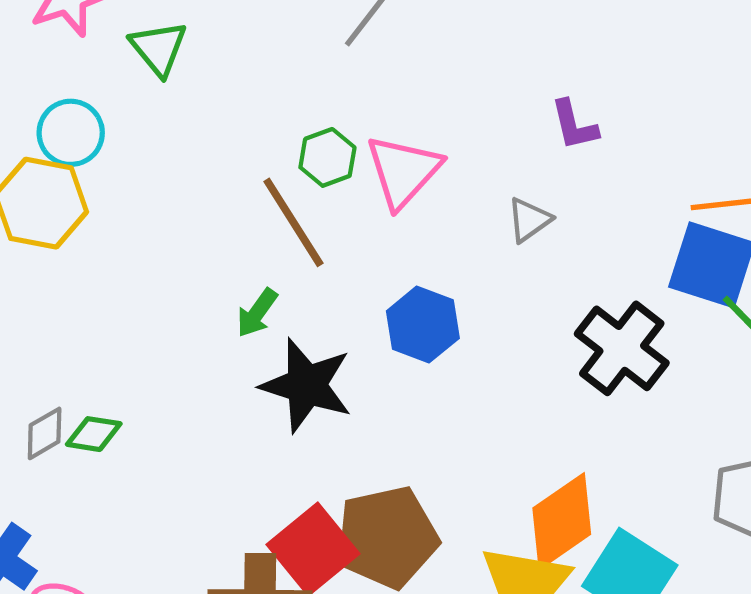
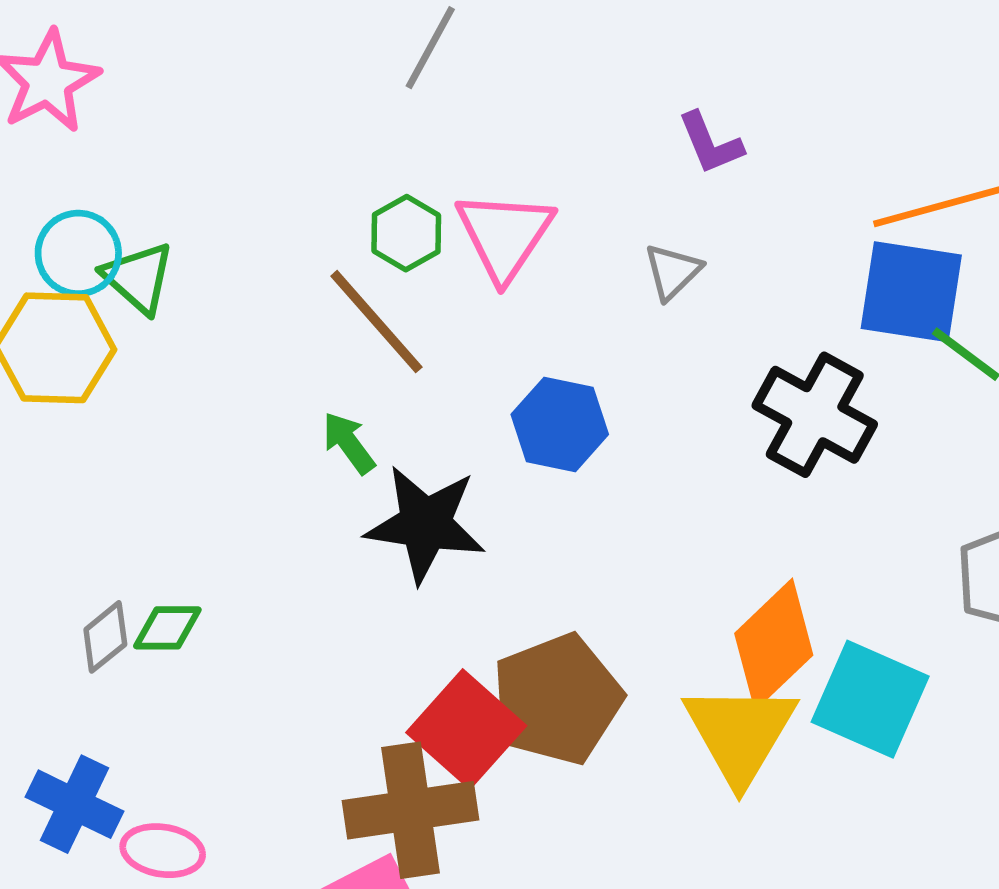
green triangle: (158, 48) -> (138, 278), moved
green arrow: (257, 313) -> (349, 443), turned 117

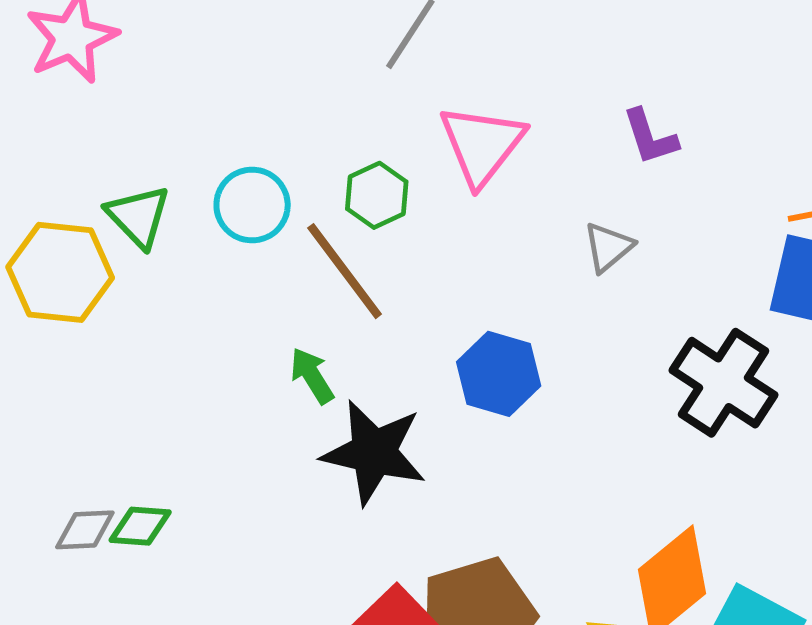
pink triangle: (505, 235) -> (482, 145), moved
cyan circle: (78, 253) -> (252, 205), moved
gray diamond: (105, 637) -> (85, 530), turned 32

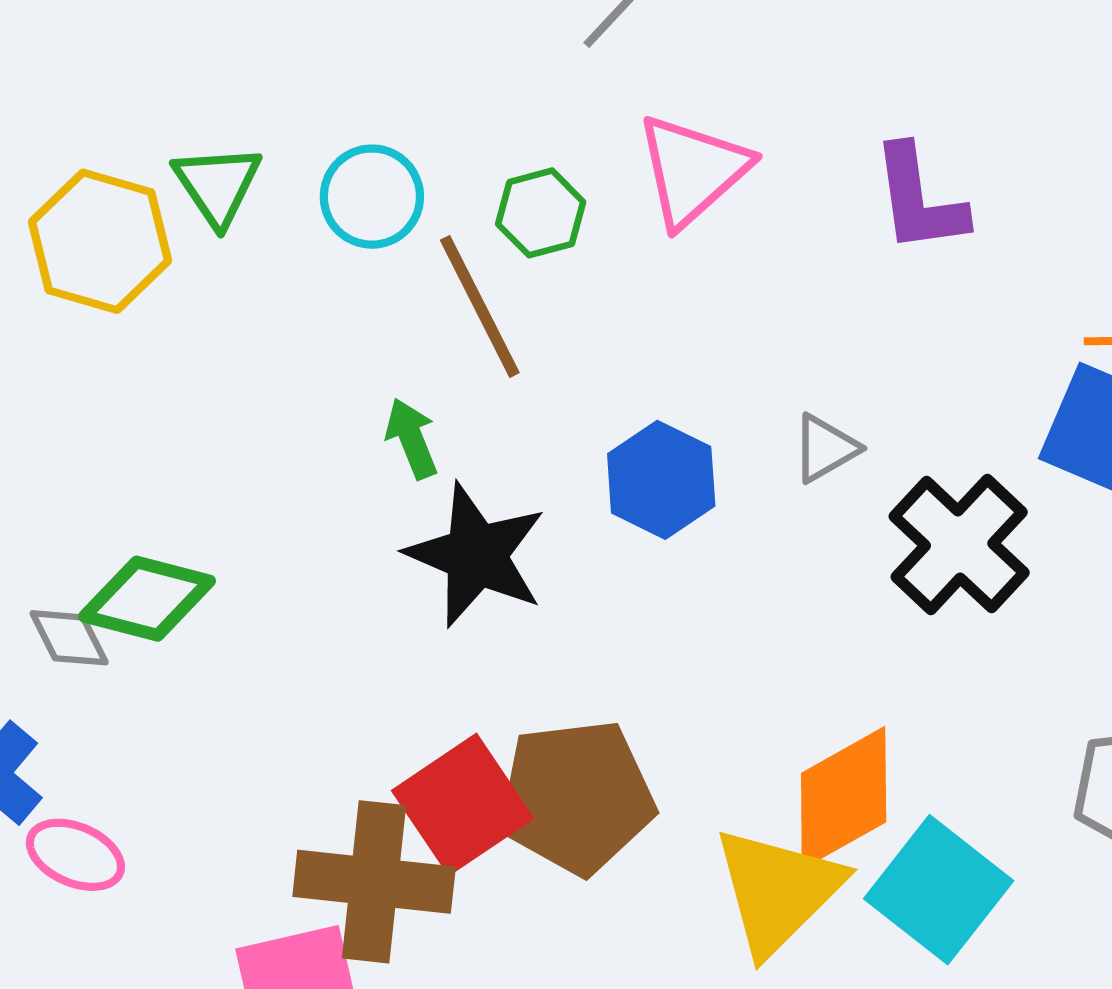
purple L-shape: (650, 137) -> (919, 199), size x1.4
gray triangle: (608, 247) -> (825, 448), moved
green diamond: (140, 526) -> (147, 599), size x1.5
gray diamond: (85, 530) -> (69, 638), moved, turned 56

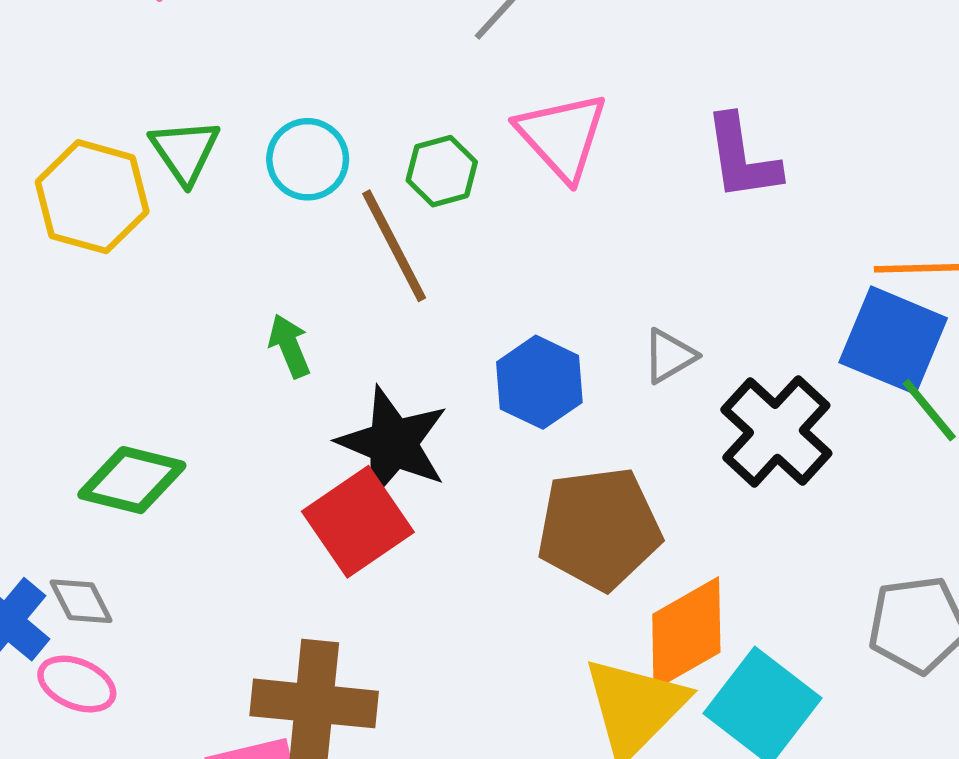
pink triangle: (693, 170) -> (562, 136), turned -30
green arrow: (412, 438) -> (289, 346), moved
gray diamond: (69, 638) -> (81, 601), moved
brown pentagon: (576, 797) -> (599, 529), moved
red square: (463, 804) -> (358, 522), moved

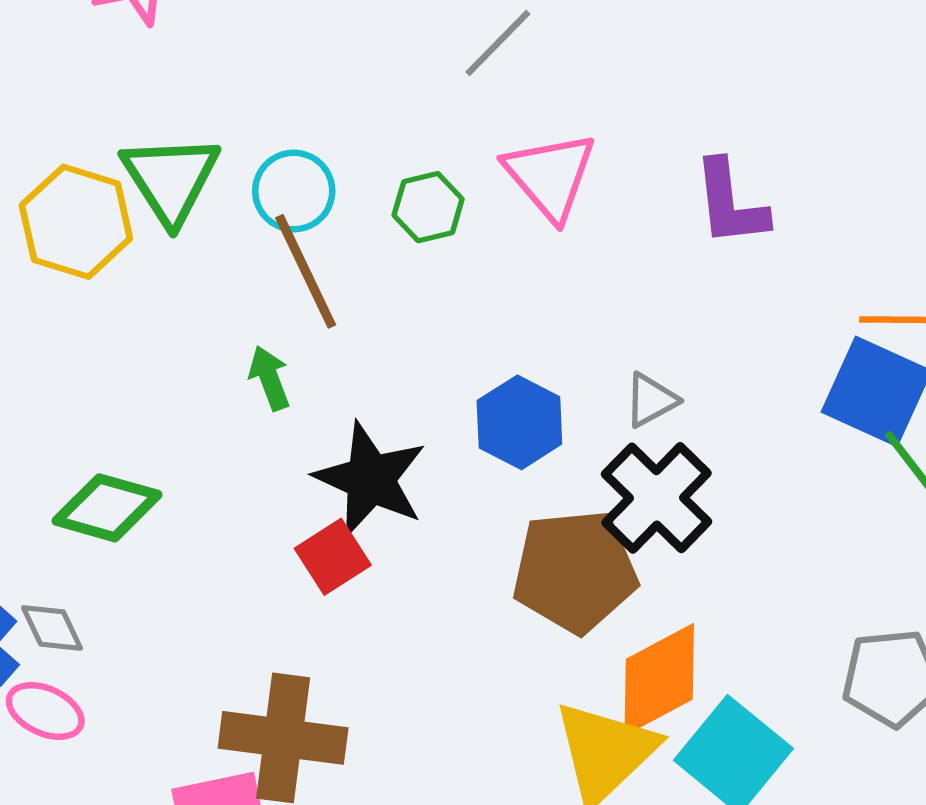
green triangle: (185, 151) -> (171, 179), size x1.4
brown line: (394, 246) -> (306, 271), moved
black cross: (776, 431) -> (657, 498), moved
red square: (358, 522) -> (333, 557), size x0.7

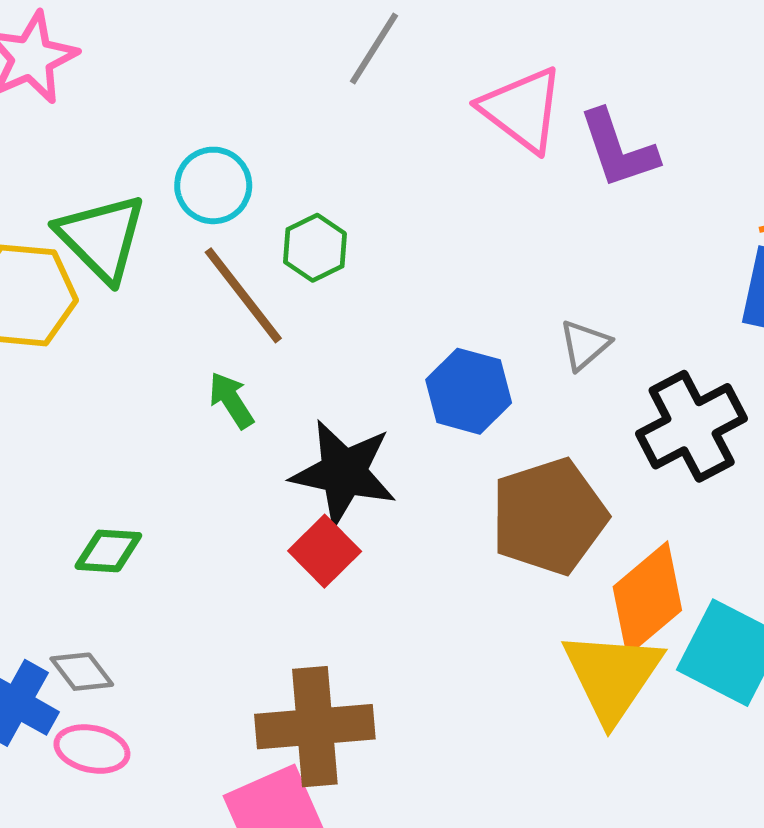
pink triangle: (550, 176) -> (522, 109), moved
cyan circle: (294, 191) -> (213, 185), moved
green hexagon: (428, 207) -> (315, 248), moved
black cross: (657, 498) -> (692, 426), moved, turned 30
green diamond: (107, 508) -> (108, 551), size x0.7

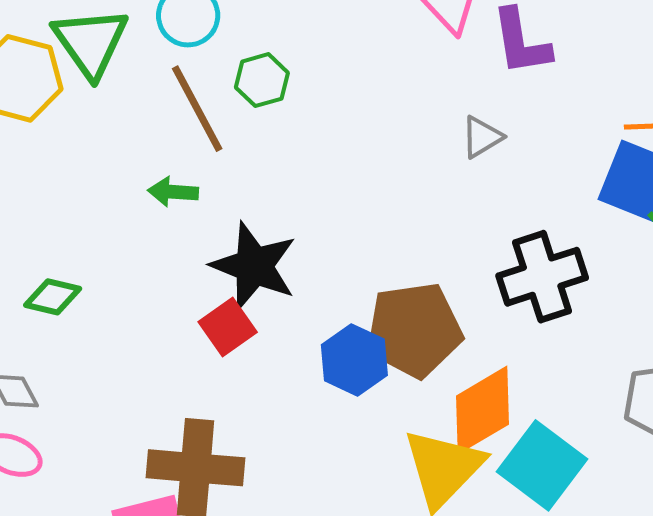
gray triangle: (585, 345) -> (482, 137), moved
blue hexagon: (469, 391) -> (354, 360), moved
green arrow: (231, 400) -> (173, 192), turned -63

